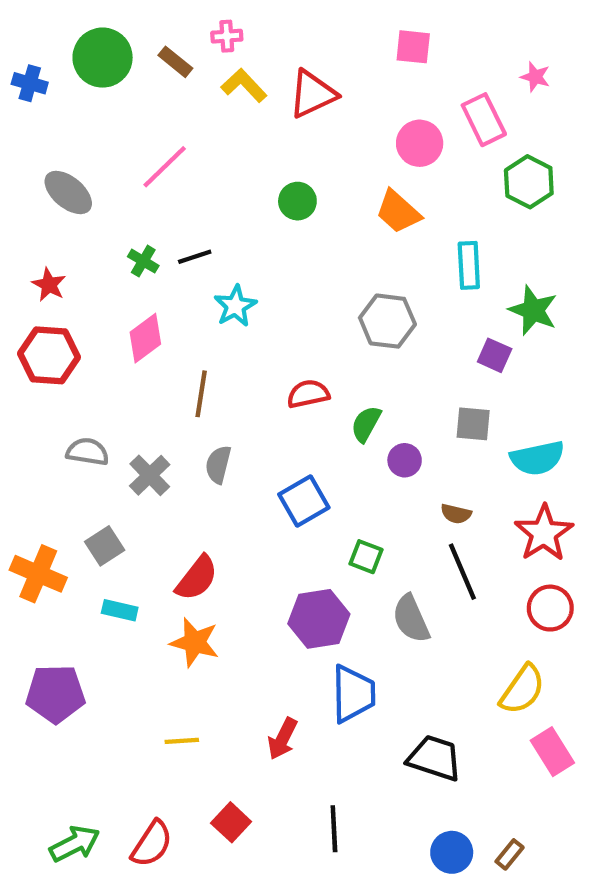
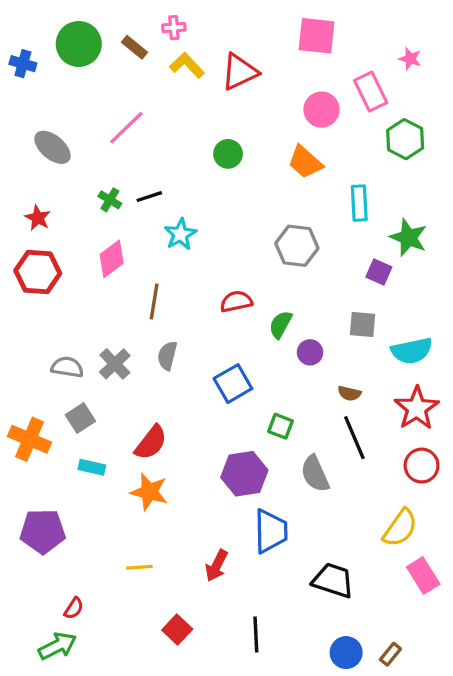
pink square: (413, 47) -> (317, 36), size x1.4
gray semicircle: (88, 452) -> (67, 367), moved
red semicircle: (152, 844) -> (74, 608), moved, size x0.6

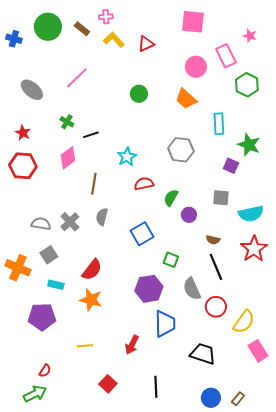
red triangle: (239, 72) -> (146, 44), size x0.7
black line: (149, 197) -> (91, 135), moved
cyan star: (180, 234) -> (127, 157), moved
red circle: (422, 466) -> (216, 307), moved
purple pentagon: (43, 531) -> (42, 317), moved

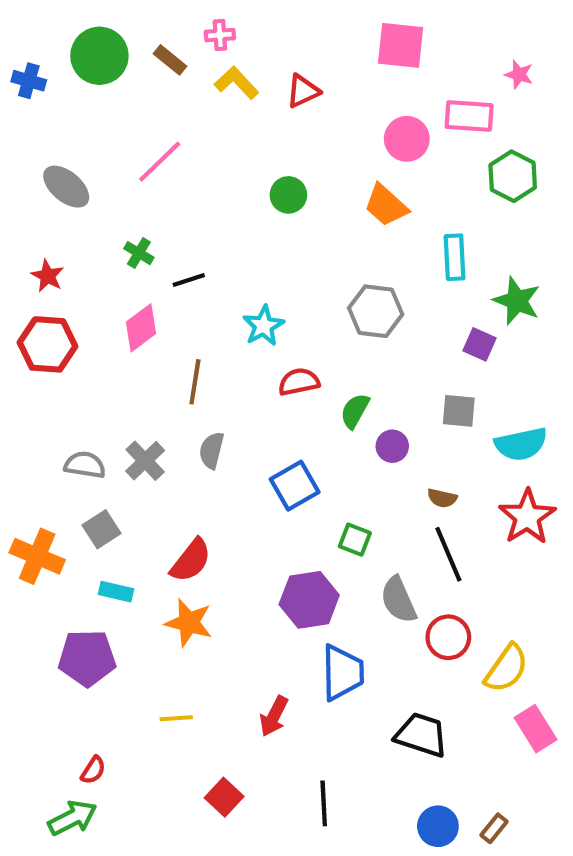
pink rectangle: (226, 56) -> (469, 116), turned -60

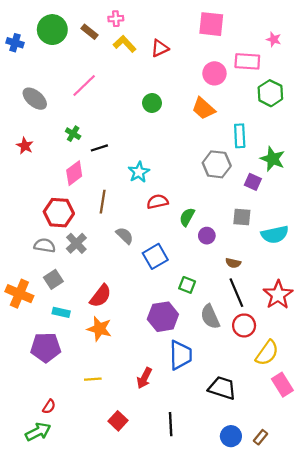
gray hexagon: (376, 311) -> (217, 164), moved
red hexagon: (48, 344) -> (59, 213), moved
gray semicircle: (212, 450) -> (125, 236), moved, turned 120
red star: (527, 517) -> (278, 295), moved
red circle: (448, 637) -> (244, 325), moved

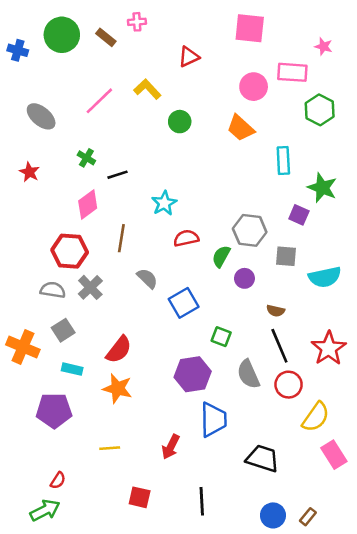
yellow L-shape: (125, 44) -> (147, 89), moved
gray hexagon: (217, 164) -> (250, 230), moved
red square: (118, 421) -> (140, 497), turned -30

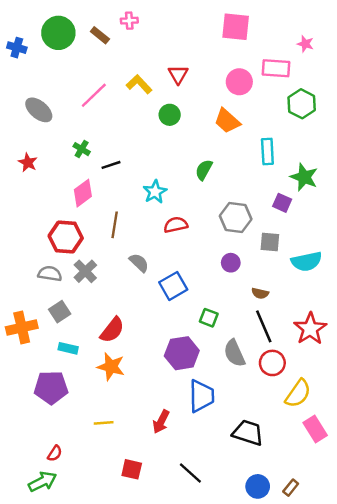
red triangle: (189, 57) -> (178, 74), moved, turned -35
green semicircle: (221, 256) -> (204, 170), moved
orange cross: (23, 347) -> (22, 328), turned -36
black line: (202, 501) -> (190, 473), turned -45

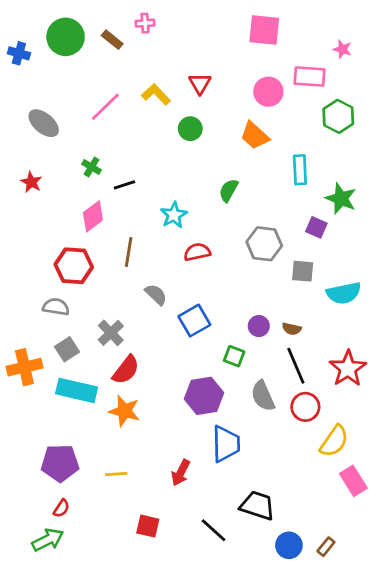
purple circle: (231, 263) -> (259, 326), moved
gray cross: (85, 271) -> (111, 333), moved
cyan rectangle: (68, 348) -> (77, 390), size x1.8
purple pentagon: (51, 387) -> (60, 463), moved
black trapezoid: (248, 433) -> (257, 506), moved

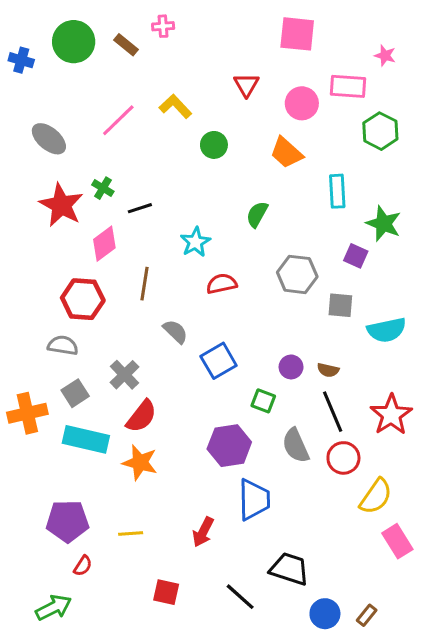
red triangle: (200, 83) -> (246, 85), moved
red star: (31, 182) -> (61, 205), moved, size x1.8
red semicircle: (61, 508) -> (83, 566), moved

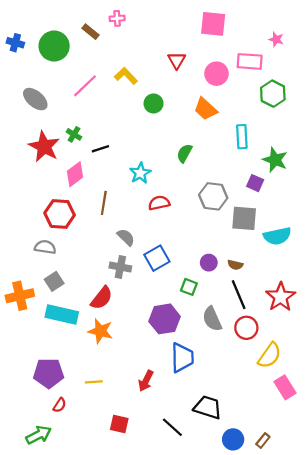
green circle: (74, 42) -> (54, 46), moved
gray square: (340, 305) -> (244, 218), size x1.4
gray cross: (124, 375) -> (120, 267), moved, turned -35

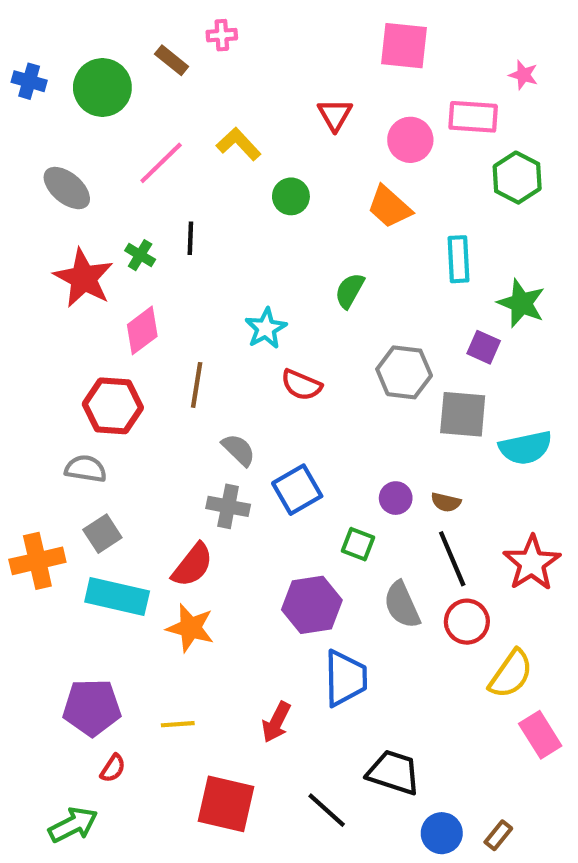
black line: (100, 149) -> (190, 238), moved, turned -70
red semicircle: (159, 203) -> (301, 385), turned -145
red square: (119, 424) -> (226, 804), size x1.6

